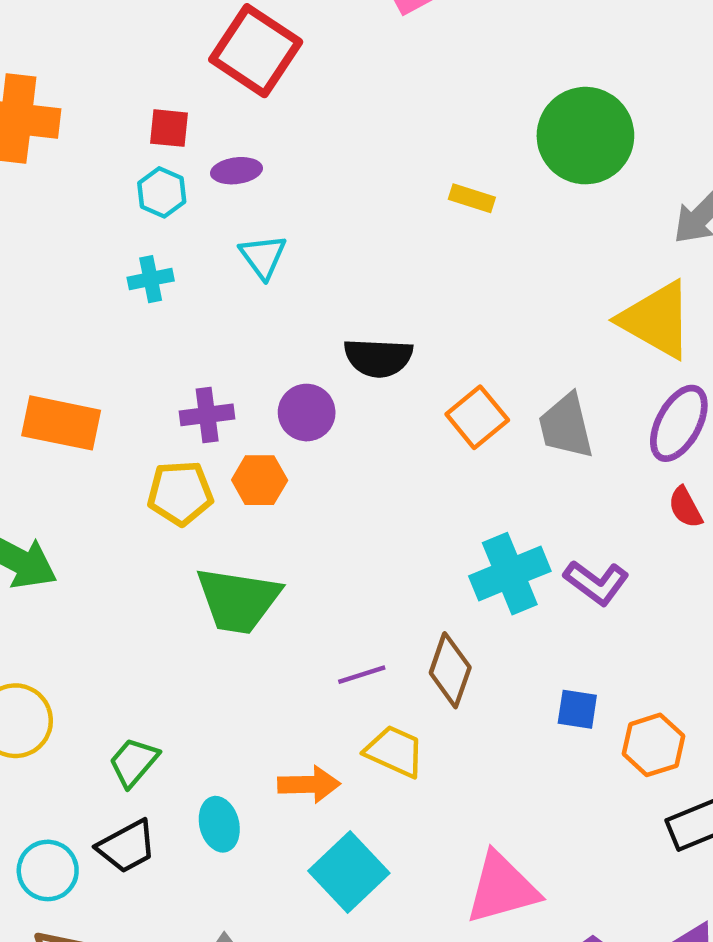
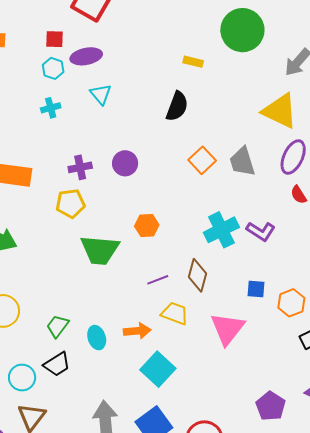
purple ellipse: (236, 171) -> (86, 56), size x1.4
black semicircle: (378, 358) -> (177, 106), moved, turned -68
orange hexagon: (260, 480) -> (147, 226), moved
cyan ellipse: (219, 824) -> (97, 338), moved
pink triangle: (502, 888) -> (227, 329), moved, turned -33

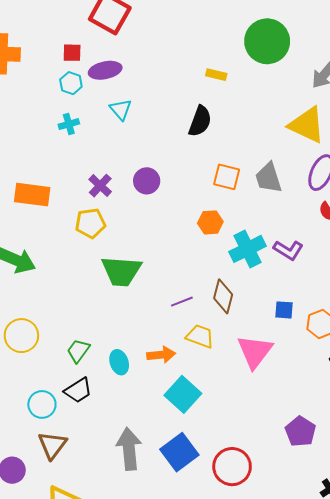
orange square: (202, 160) -> (227, 177), turned -32
purple cross: (80, 167) -> (100, 186), turned -35
orange hexagon: (147, 226) -> (210, 222), moved

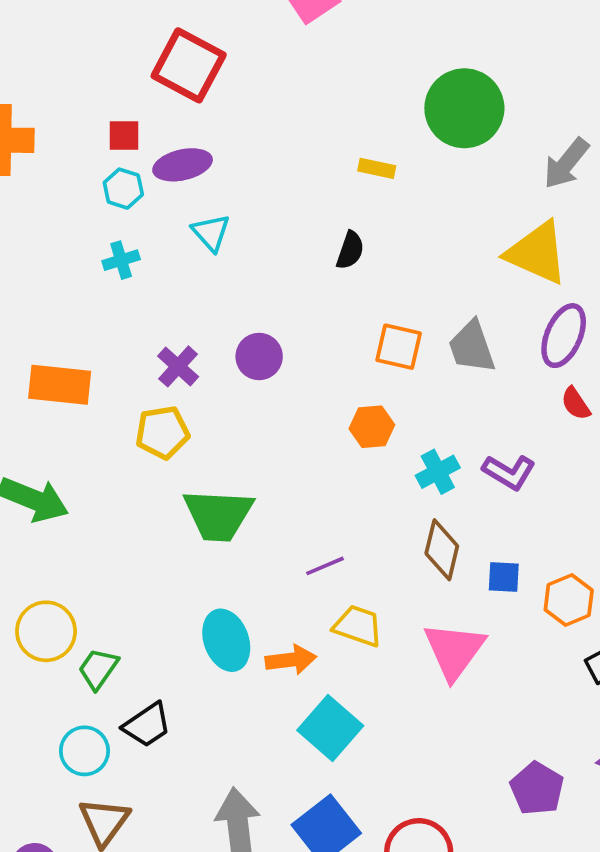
black semicircle: (200, 121) -> (350, 250), size x0.7
cyan cross: (248, 249) -> (438, 472), size x0.7
brown diamond: (223, 296) -> (442, 550), moved
green trapezoid: (78, 351) -> (98, 669), moved
cyan ellipse: (119, 362) -> (226, 640), moved, size x1.4

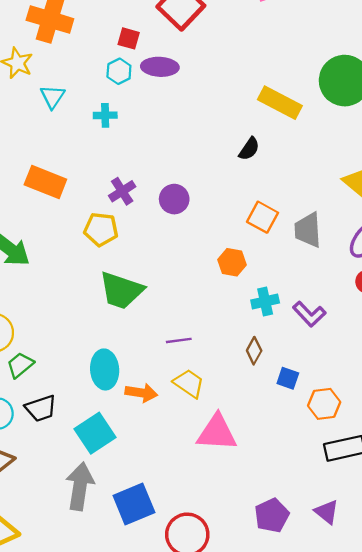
yellow rectangle: (377, 168) -> (280, 103), size x1.8
cyan triangle: (211, 233) -> (52, 97), moved
brown diamond: (442, 550) -> (254, 351), size x0.7
pink triangle: (454, 651) -> (217, 433), moved, turned 42
cyan square: (330, 728) -> (95, 433), moved

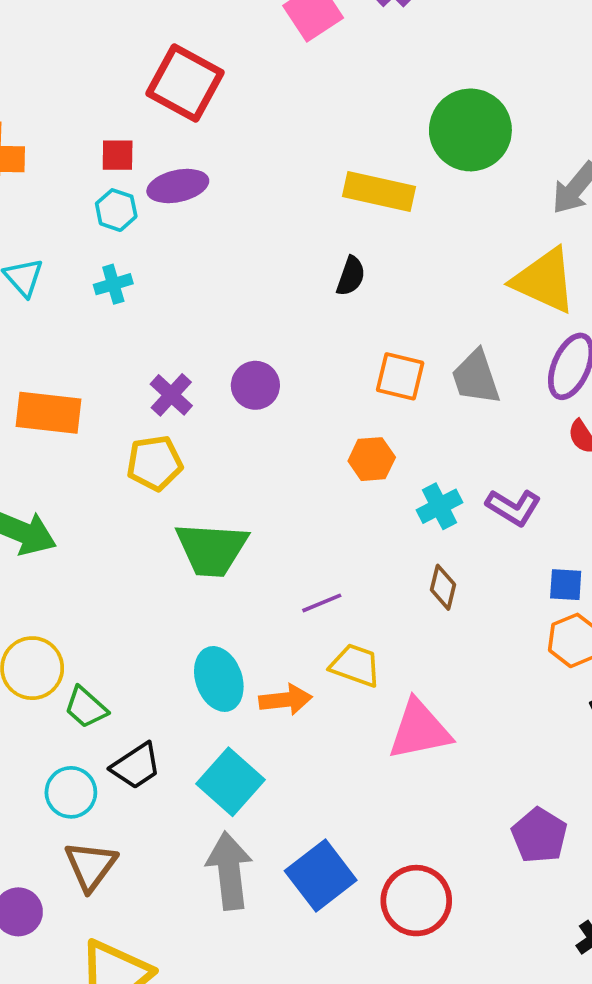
green trapezoid: (20, 365) -> (86, 707), turned -84
blue square: (288, 378) -> (566, 585), moved

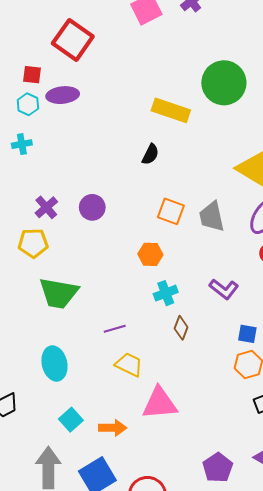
cyan cross: (439, 506) -> (166, 293), moved
orange arrow: (286, 700) -> (113, 428), moved
cyan square: (231, 782) -> (71, 420), moved, size x0.7

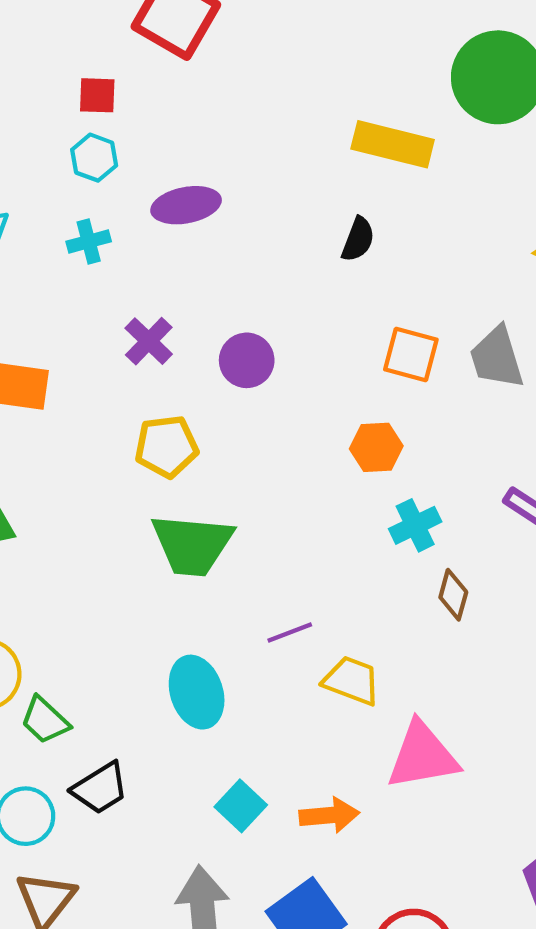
purple ellipse: (63, 95) -> (186, 205), moved
purple cross: (46, 207) -> (149, 341), moved
yellow pentagon: (33, 243) -> (166, 447), moved
purple line: (115, 329) -> (290, 633), moved

